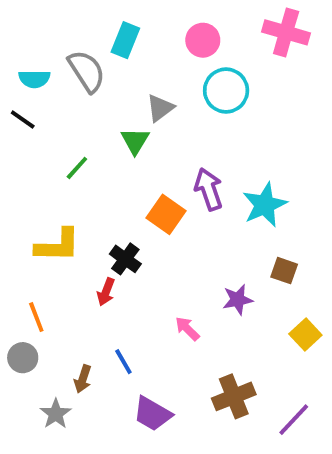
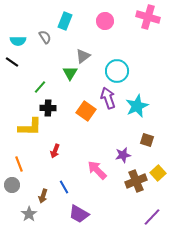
gray semicircle: (87, 71) -> (45, 37), size x0.6
cyan circle: (226, 91) -> (117, 71), moved
black cross: (125, 259) -> (48, 108), moved, turned -35
pink arrow: (187, 329) -> (97, 170), size x1.5
brown cross: (234, 396) -> (136, 181), moved

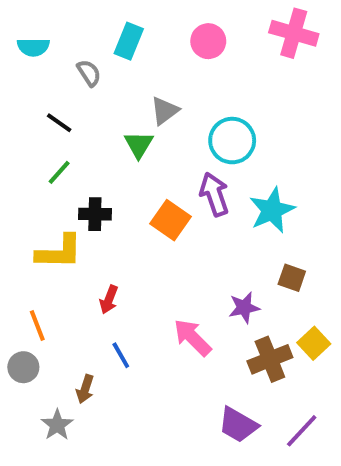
cyan semicircle: (18, 41) -> (33, 47), moved
black line: (12, 62) -> (59, 123), moved
green line: (40, 87) -> (59, 172), moved
blue line: (64, 187) -> (121, 355), moved
purple trapezoid: (79, 214) -> (238, 425), moved

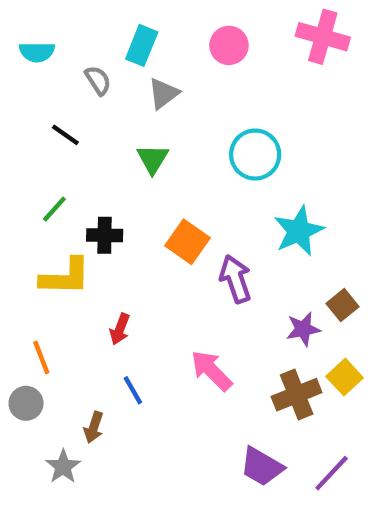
gray triangle: (165, 111) -> (163, 93), moved
green line: (59, 172) -> (54, 209), moved
purple arrow: (214, 194) -> (236, 279), moved
brown square: (292, 278) -> (342, 305), moved, turned 32
purple star: (244, 308) -> (303, 329), moved

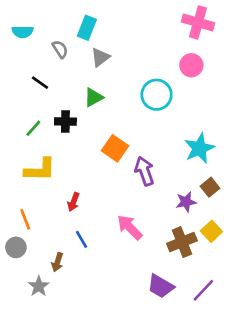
pink circle: (229, 45) -> (191, 65), moved
green triangle: (153, 159) -> (94, 97), turned 30
cyan star: (299, 231) -> (199, 148), moved
black cross: (105, 235) -> (65, 122), moved

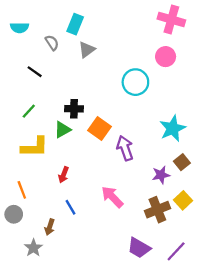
green triangle: (94, 97) -> (62, 130), moved
black cross: (65, 122) -> (74, 109), moved

